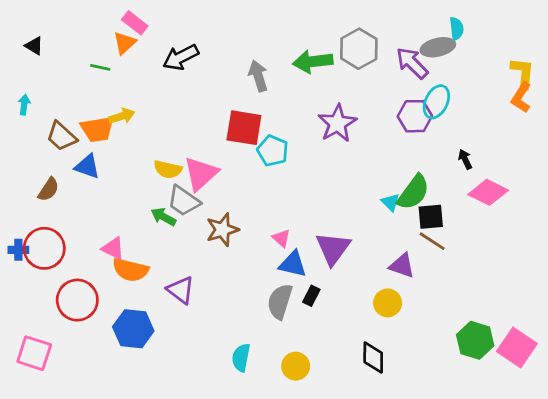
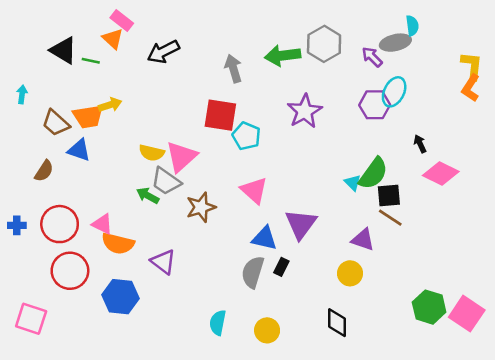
orange triangle: (125, 43) -> (113, 39), turned -35
black triangle: (34, 46) -> (63, 50), moved, size x1.6
purple arrow: (412, 63) -> (372, 57), size x0.7
pink triangle: (281, 238) -> (254, 190), moved, size x1.6
red circle: (44, 248) -> (60, 224), moved

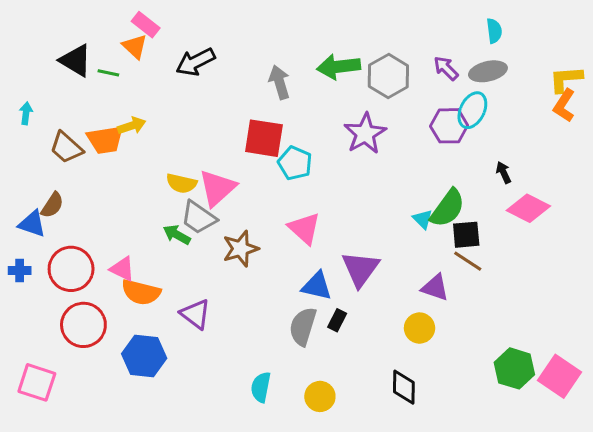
gray ellipse: (395, 43) -> (488, 71), moved
gray hexagon: (324, 44) -> (388, 76), moved
yellow L-shape: (472, 66) -> (566, 79), turned -100
blue triangle: (79, 150) -> (32, 224), moved

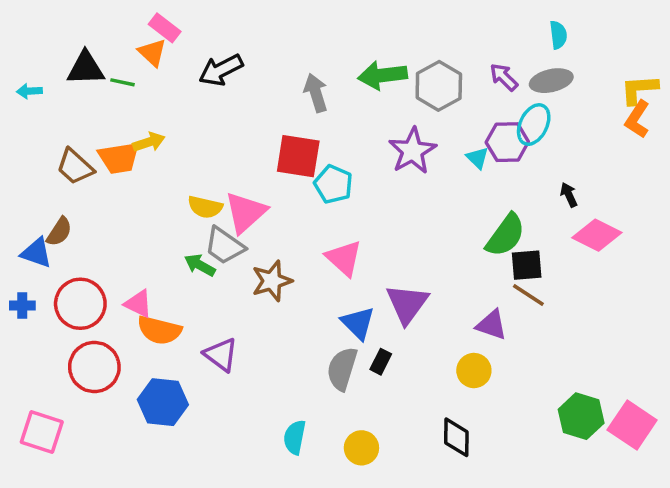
black triangle: (76, 60) -> (86, 68), turned -33
cyan arrow: (26, 113) -> (29, 91), moved, turned -100
cyan triangle: (423, 219) -> (477, 158), moved
blue triangle: (317, 286) -> (358, 323), turned 32

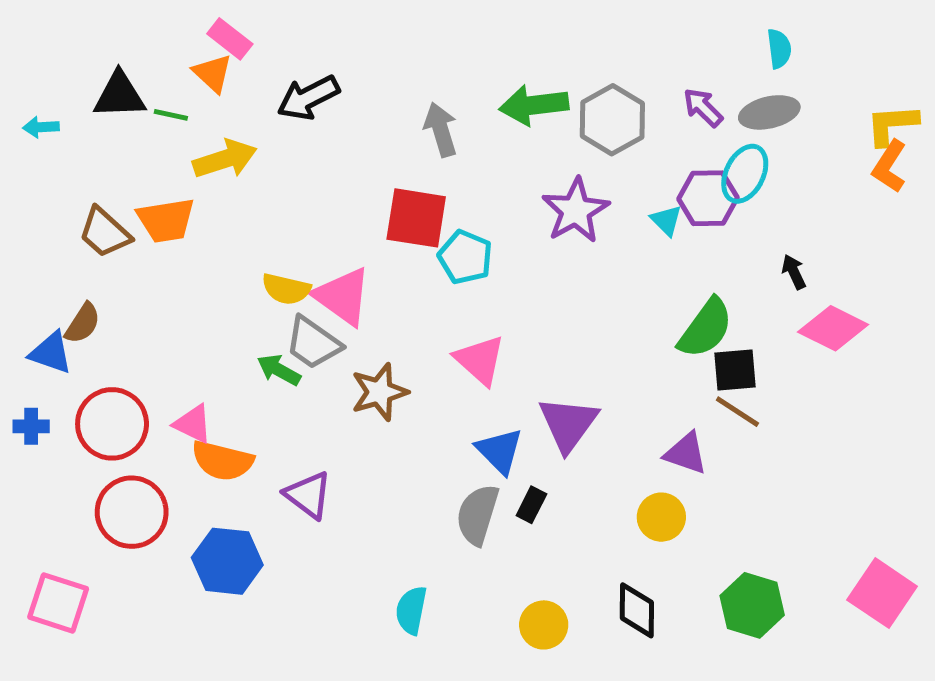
yellow arrow: (149, 142) -> (225, 159), moved, size x1.4
pink triangle: (245, 212) -> (343, 296), turned -42
green hexagon: (581, 416) -> (752, 605), moved
yellow circle: (361, 448) -> (544, 625), moved

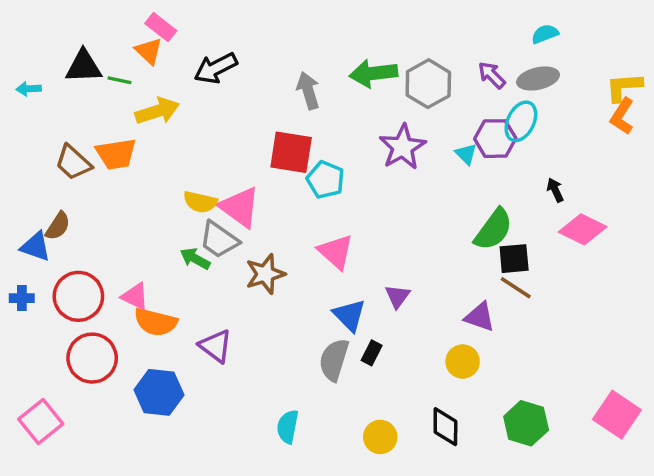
cyan semicircle: (779, 49) -> (545, 34), turned -104
purple triangle: (568, 424) -> (397, 296), size x0.6
pink square: (58, 603) -> (41, 422), turned 33

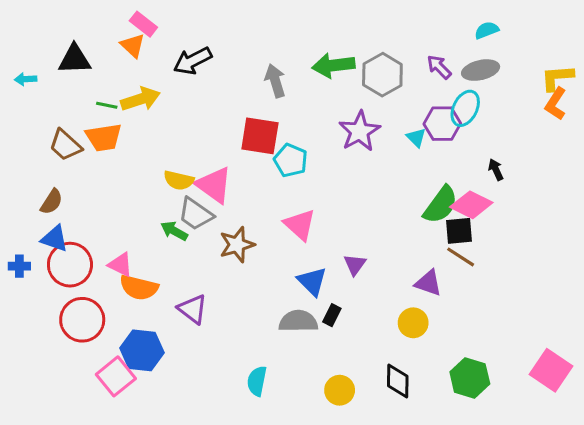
green line: (120, 80) -> (107, 105), moved
pink diamond: (583, 229) -> (471, 205), moved
blue triangle: (36, 247) -> (55, 239), moved
gray semicircle: (334, 360) -> (298, 321), turned 72
pink square: (41, 422) -> (116, 376), moved

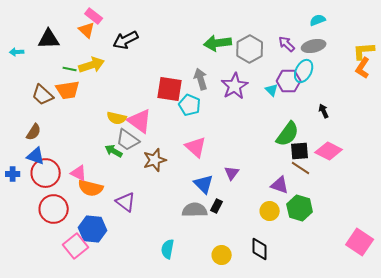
gray arrow: (275, 81) -> (201, 79), moved
pink diamond: (471, 205) -> (329, 151), moved
green hexagon: (470, 378) -> (300, 208), moved

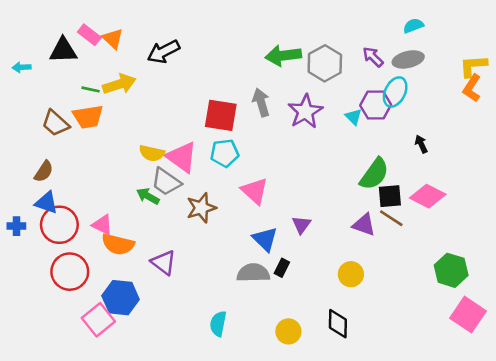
pink rectangle: (94, 16) -> (89, 35), moved
cyan pentagon: (190, 105) -> (225, 153), moved, turned -30
purple triangle: (280, 185) -> (364, 225), moved
green hexagon: (300, 208) -> (451, 270), moved

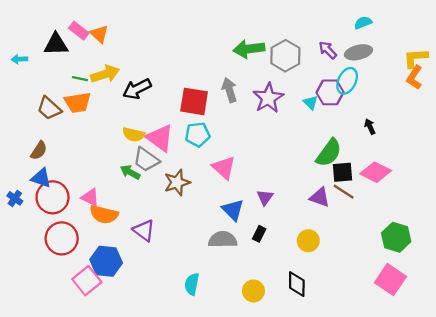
black arrow: (163, 52) -> (137, 89), moved
blue cross: (16, 226) -> (15, 198), turned 35
black rectangle: (282, 268) -> (259, 234), moved
pink square: (468, 315) -> (390, 280), moved

